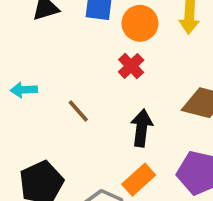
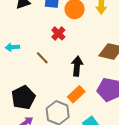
red cross: (131, 66) -> (58, 33), moved

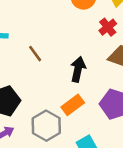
red cross: (58, 33) -> (108, 27), moved

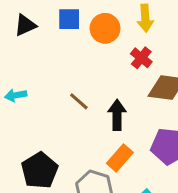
brown line: (35, 54) -> (79, 101), moved

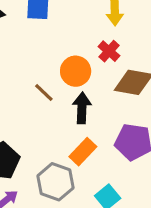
orange circle: (105, 28) -> (76, 71), moved

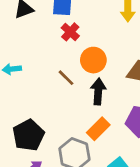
red cross: (109, 51) -> (70, 32), moved

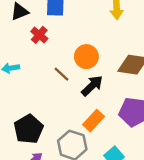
red cross: (70, 32) -> (39, 35), moved
black arrow: (98, 91) -> (92, 86), turned 45

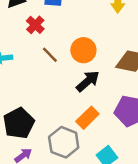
brown line: (62, 74) -> (50, 55), moved

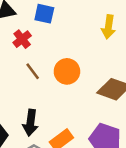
black arrow: (88, 81) -> (30, 123), moved, turned 130

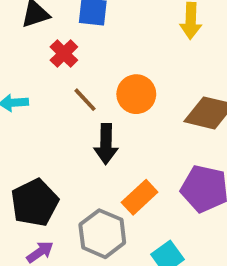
black arrow: (30, 123) -> (106, 144), moved

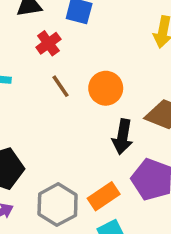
black arrow: (106, 144) -> (123, 137), moved
orange rectangle: (140, 197) -> (104, 196), moved

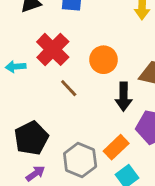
red cross: (48, 43) -> (53, 49), moved, size x1.6
brown line: (61, 86) -> (69, 88), moved

